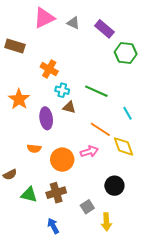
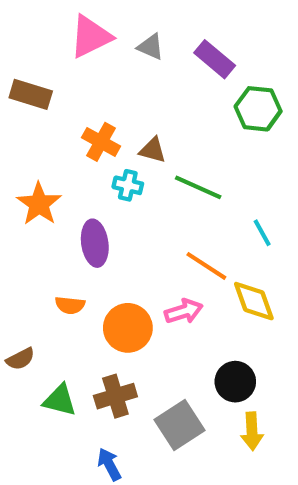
brown triangle: (69, 107) -> (153, 150), moved
gray square: (87, 207) -> (180, 425), size x1.6
yellow arrow: (106, 222) -> (252, 431), moved

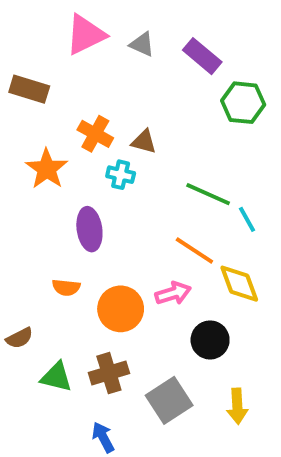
green line: (198, 187) -> (208, 194), moved
orange star: (39, 204) -> (47, 169), moved
black circle: (235, 382) -> (210, 340), moved

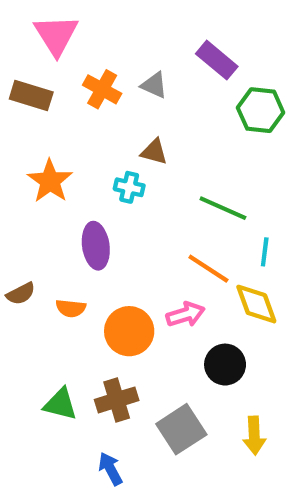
pink triangle: (86, 35) -> (56, 35), moved, turned -36
gray triangle: (142, 44) -> (154, 85), moved
orange cross: (95, 134) -> (102, 89), moved
cyan line: (247, 219) -> (265, 252), moved, turned 36
brown semicircle: (19, 338) -> (21, 294), moved

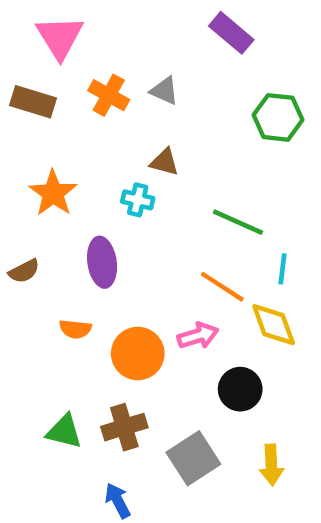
purple rectangle: (217, 60) -> (231, 33), moved
brown semicircle: (21, 294) -> (24, 271), moved

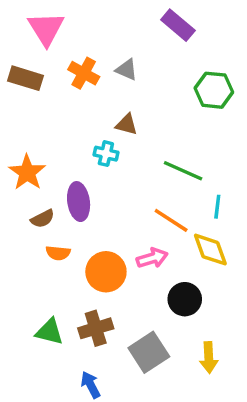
orange star: (53, 193) -> (27, 172), moved
brown semicircle: (24, 271) -> (43, 219), moved

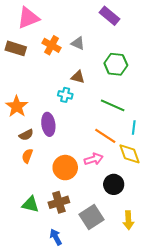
pink triangle: (46, 29) -> (28, 18), turned 40
green hexagon: (214, 90) -> (116, 64), moved
orange semicircle: (58, 253) -> (27, 156), moved, turned 104

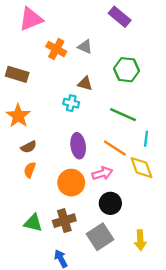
brown rectangle: (16, 48) -> (17, 74), moved
purple ellipse: (48, 124) -> (78, 146), moved
black circle: (114, 184) -> (110, 203), moved

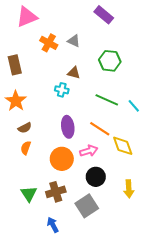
brown rectangle: (17, 74) -> (15, 65), turned 60
cyan line: (146, 139) -> (134, 106), moved, turned -48
green triangle: (33, 223) -> (29, 194), turned 42
yellow arrow: (140, 240) -> (129, 189), moved

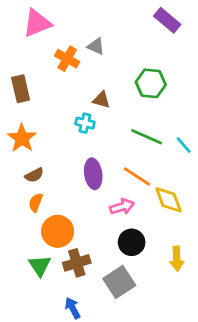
purple rectangle: (104, 15) -> (167, 20), moved
gray triangle: (74, 41) -> (96, 46), moved
orange circle: (62, 159) -> (58, 231), moved

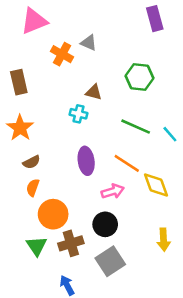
purple rectangle: (167, 20) -> (155, 19), turned 35
black circle: (132, 242) -> (105, 224), moved

